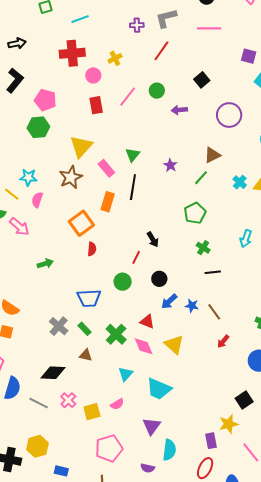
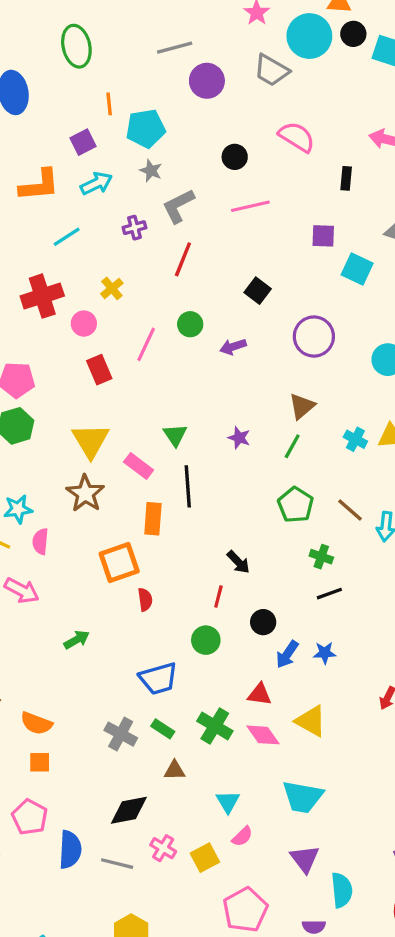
cyan line: (80, 19) -> (67, 237), moved
orange square: (81, 223) -> (119, 563), turned 30
black line: (213, 272) -> (329, 594), moved
brown line: (214, 312) -> (350, 510), moved
cyan triangle: (126, 374) -> (228, 802), moved

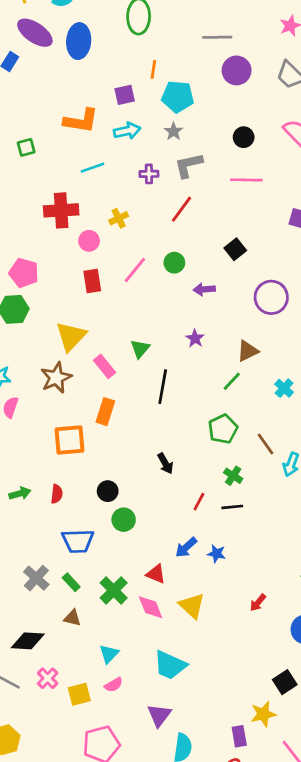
purple star: (239, 438) -> (195, 338), moved
black line: (188, 486) -> (163, 387), moved
red line: (218, 597) -> (199, 502), moved
red semicircle: (145, 600) -> (57, 494), moved
black circle: (263, 622) -> (108, 491), moved

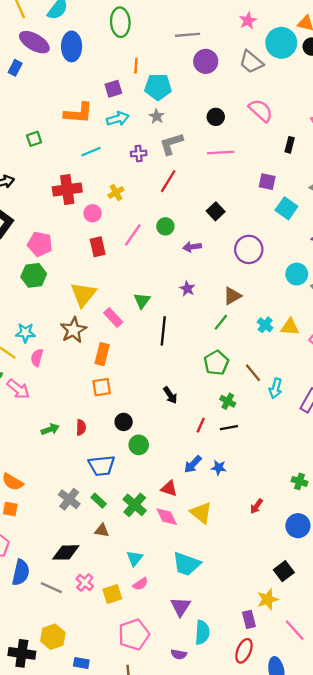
orange rectangle: (105, 412) -> (102, 354), moved
orange square: (69, 440) -> (102, 387), moved, size x0.7

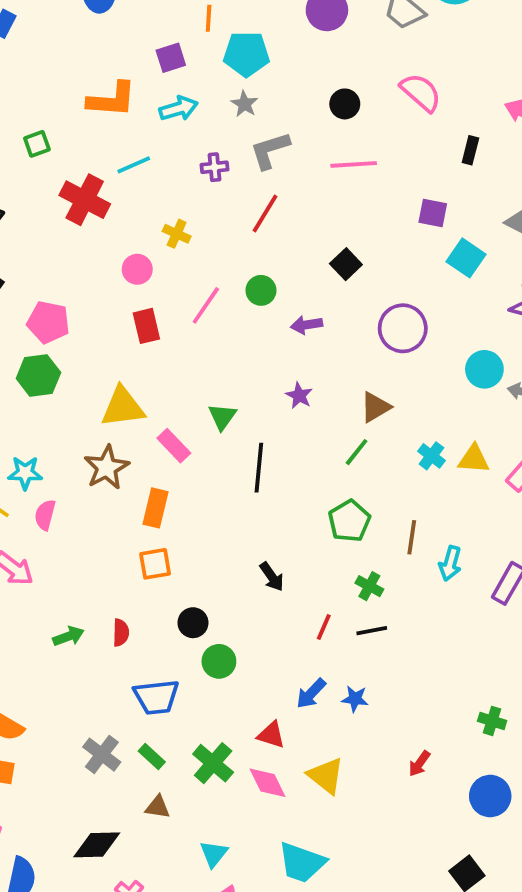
red cross: (67, 189) -> (85, 200), moved, turned 36
yellow cross: (116, 193) -> (177, 234), turned -35
yellow triangle: (83, 294) -> (123, 407), turned 44
brown line: (253, 373) -> (412, 537), turned 48

